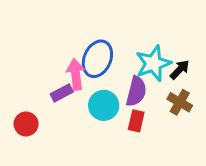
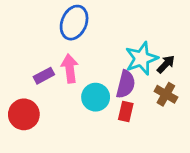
blue ellipse: (97, 59) -> (74, 23), moved
purple rectangle: (62, 93) -> (44, 76), moved
red circle: (26, 124) -> (24, 114), size x1.4

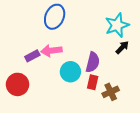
cyan star: (141, 58) -> (117, 25), moved
pink arrow: (70, 68) -> (51, 51), turned -90
brown cross: (166, 94) -> (111, 92), moved, turned 35

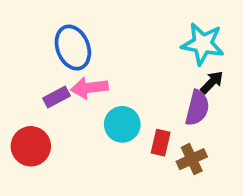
blue ellipse: (55, 17) -> (73, 48), moved, turned -45
cyan star: (117, 25) -> (203, 44), turned 30
purple semicircle: (93, 62) -> (197, 108), moved

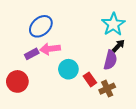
cyan star: (203, 44) -> (113, 24), turned 30
blue ellipse: (73, 48) -> (41, 26), turned 70
red rectangle: (161, 143) -> (90, 79), turned -48

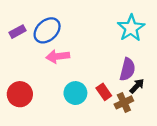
black arrow: (118, 46) -> (137, 86), moved
purple rectangle: (32, 54) -> (18, 32), moved
cyan circle: (68, 69) -> (75, 93), moved

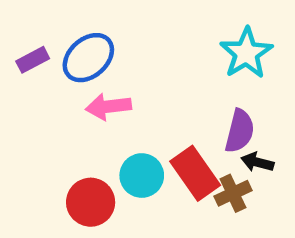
black arrow: (137, 86) -> (257, 162), turned -119
red rectangle: (104, 92) -> (195, 173), size x1.6
red circle: (20, 94) -> (91, 202), moved

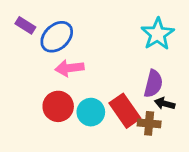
purple rectangle: (33, 60) -> (25, 25), moved, turned 60
brown cross: (233, 193) -> (149, 123), turned 30
red circle: (91, 202) -> (58, 106), moved

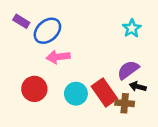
cyan star: (158, 34) -> (132, 28), size x0.7
purple semicircle: (153, 84) -> (128, 70), turned -140
red circle: (58, 106) -> (34, 89), moved

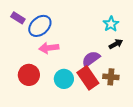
purple semicircle: (128, 70) -> (91, 59), moved
black arrow: (138, 87) -> (116, 44), moved, turned 136
brown cross: (125, 103) -> (111, 77), moved

